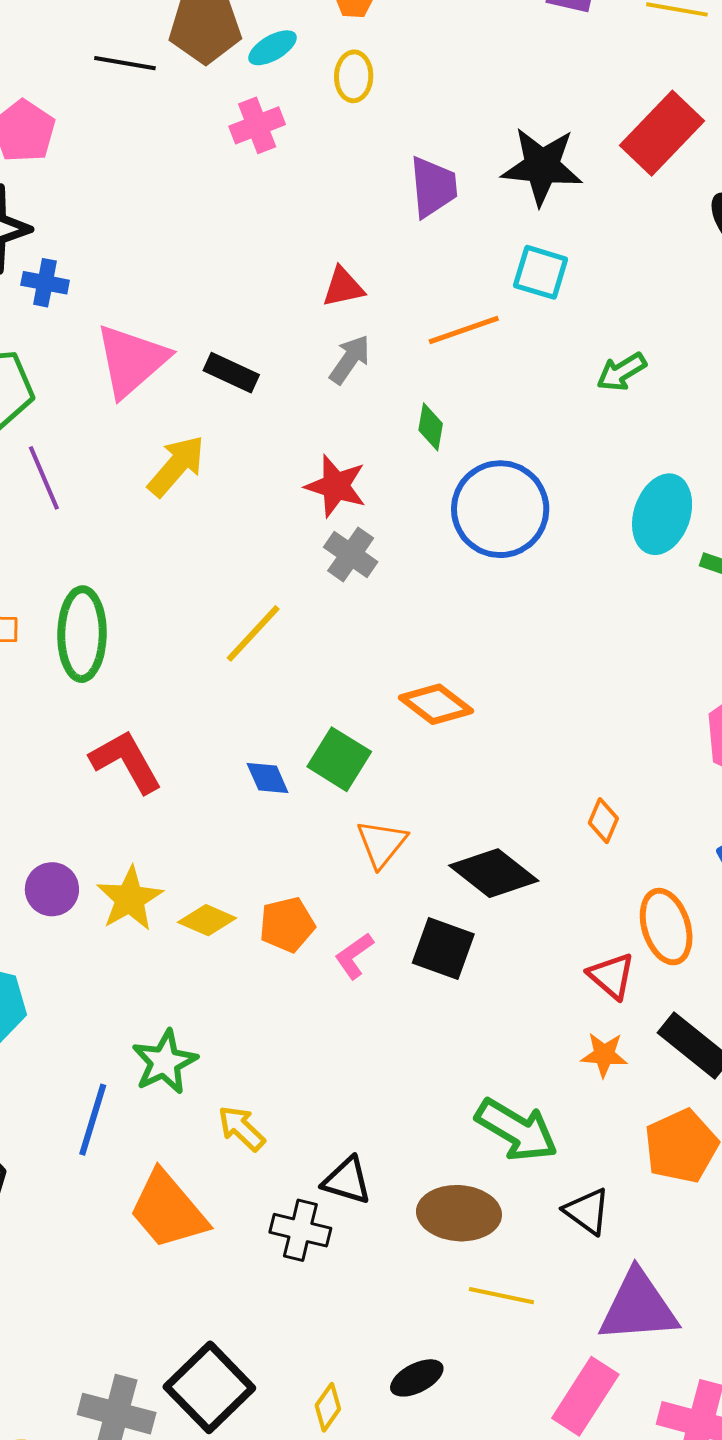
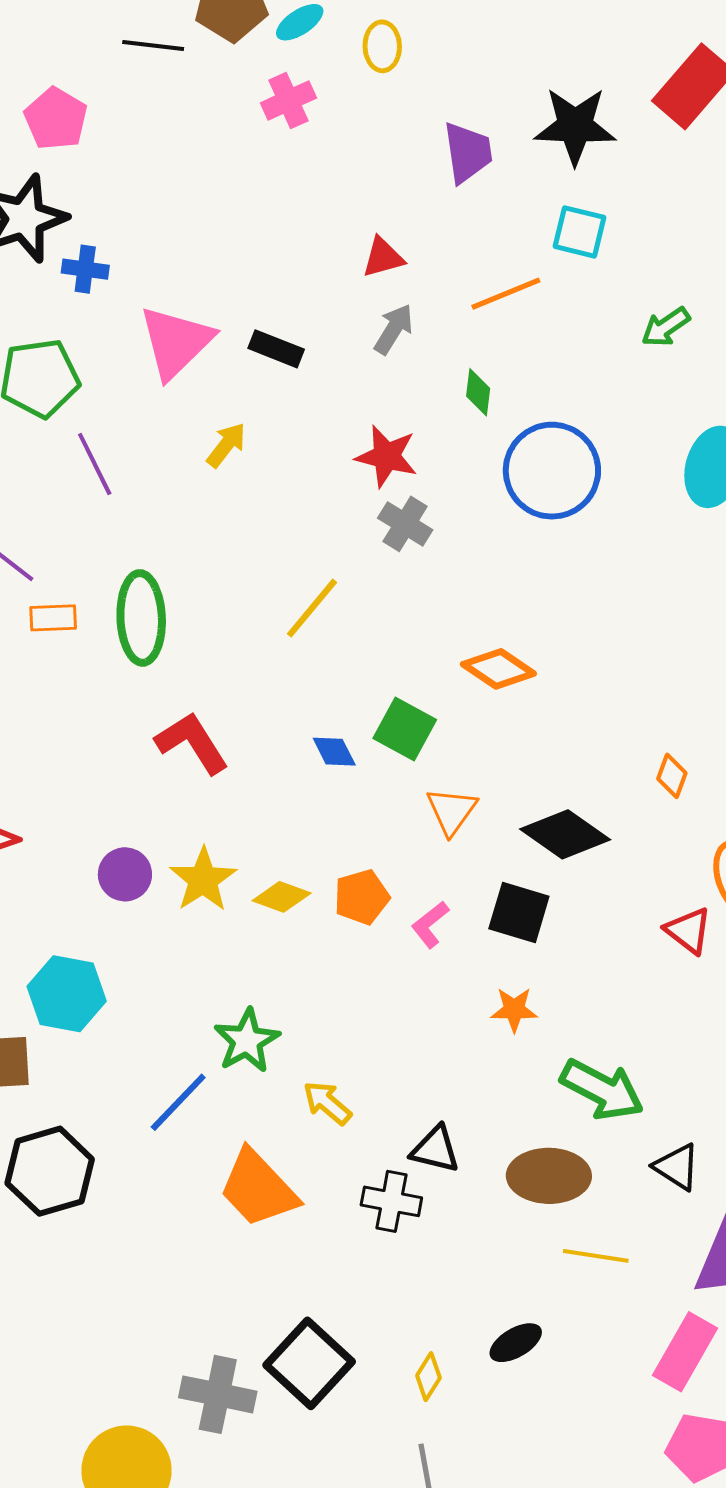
yellow arrow: (176, 466) -> (226, 445), size x0.7
orange star: (604, 1055) -> (514, 1010), moved
blue line: (93, 1120) -> (178, 1102), turned 30

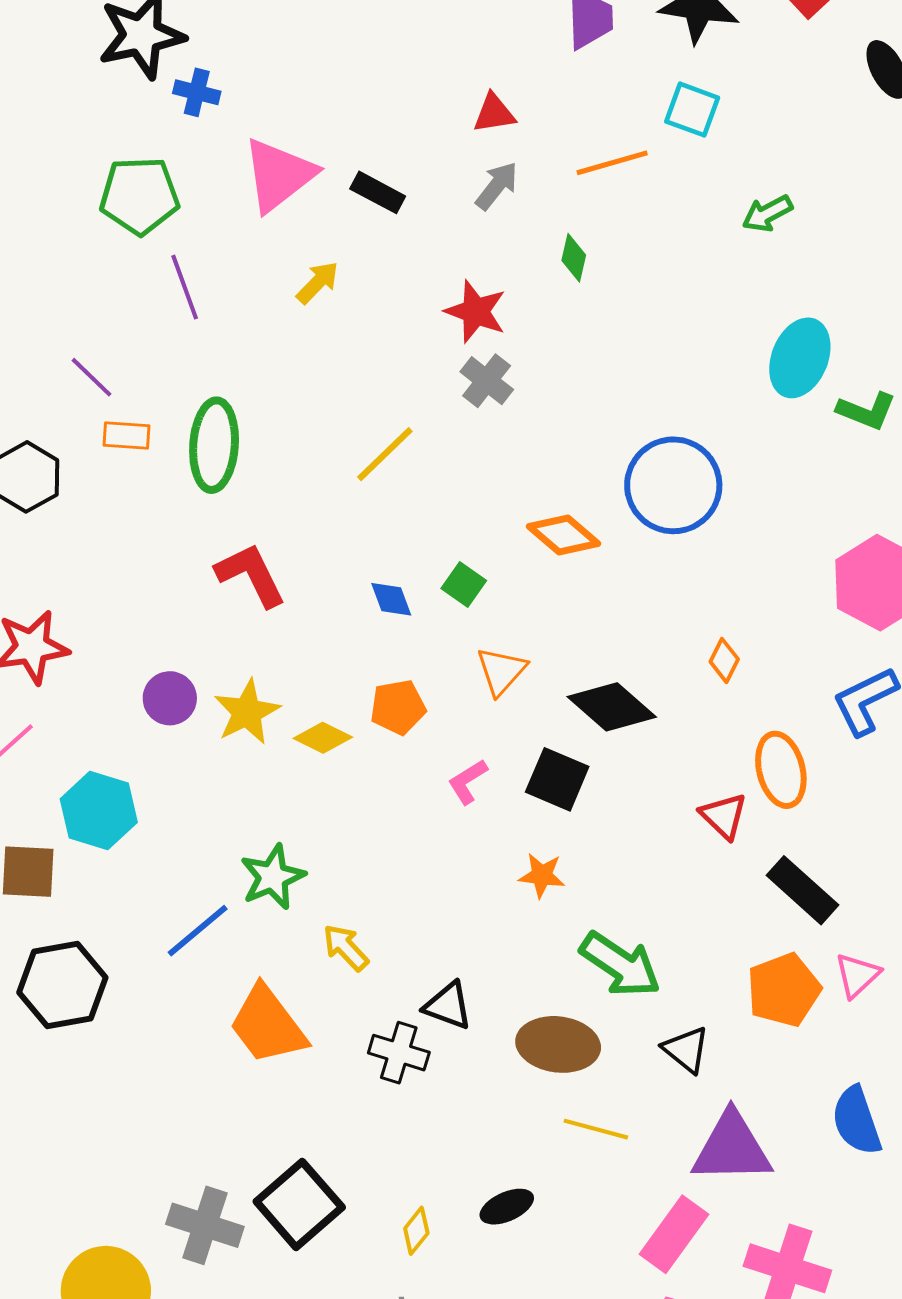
blue circle: (552, 471) -> (673, 485), moved
green square: (405, 729) -> (464, 584), size x0.7
orange pentagon: (362, 897) -> (398, 707), moved

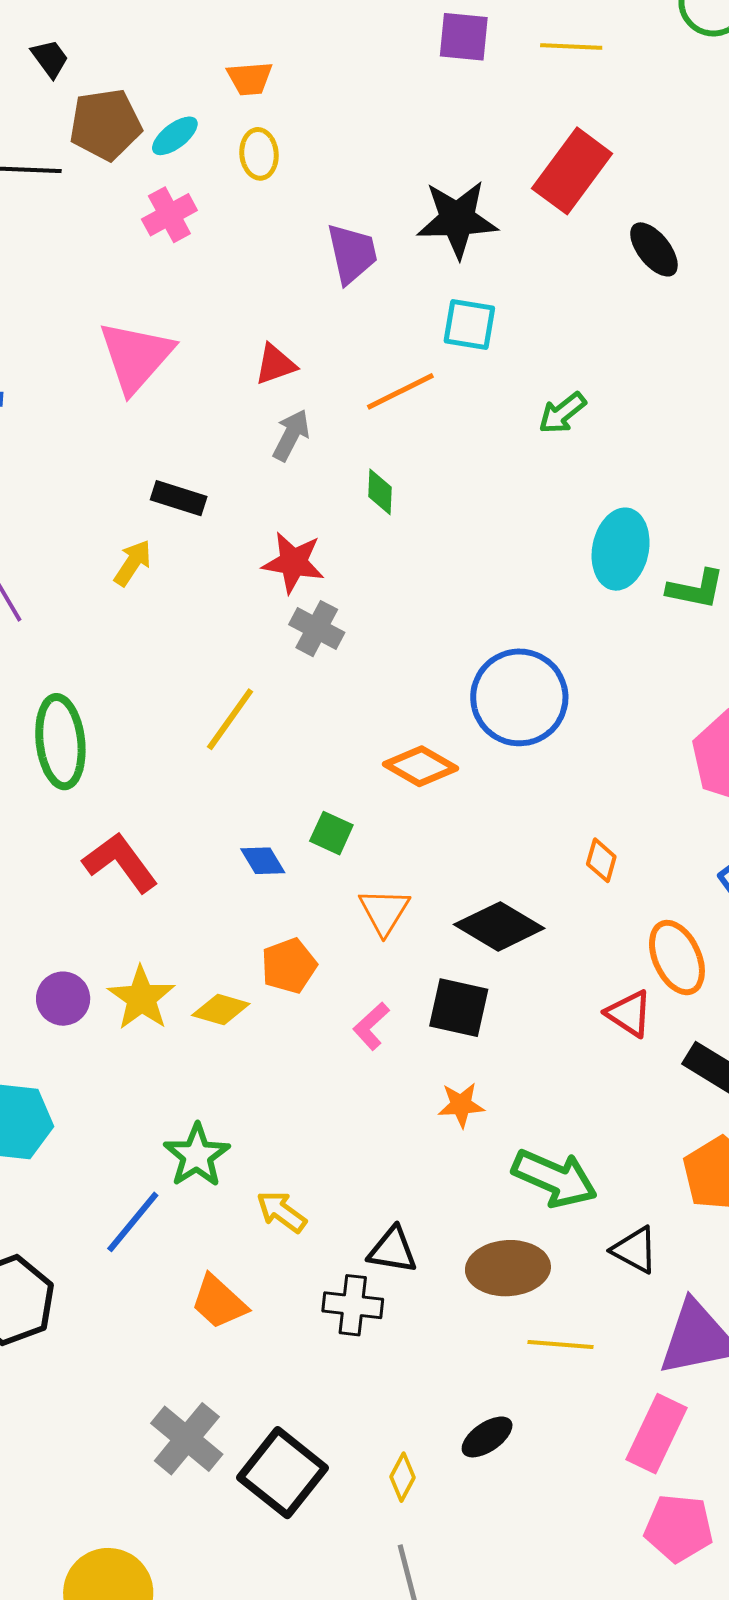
pink triangle: (279, 175) -> (136, 357), moved
black rectangle: (378, 192) -> (179, 498), moved
orange trapezoid: (268, 1025) -> (219, 1302), size x0.7
gray cross: (205, 1225) -> (187, 1439), moved, turned 32

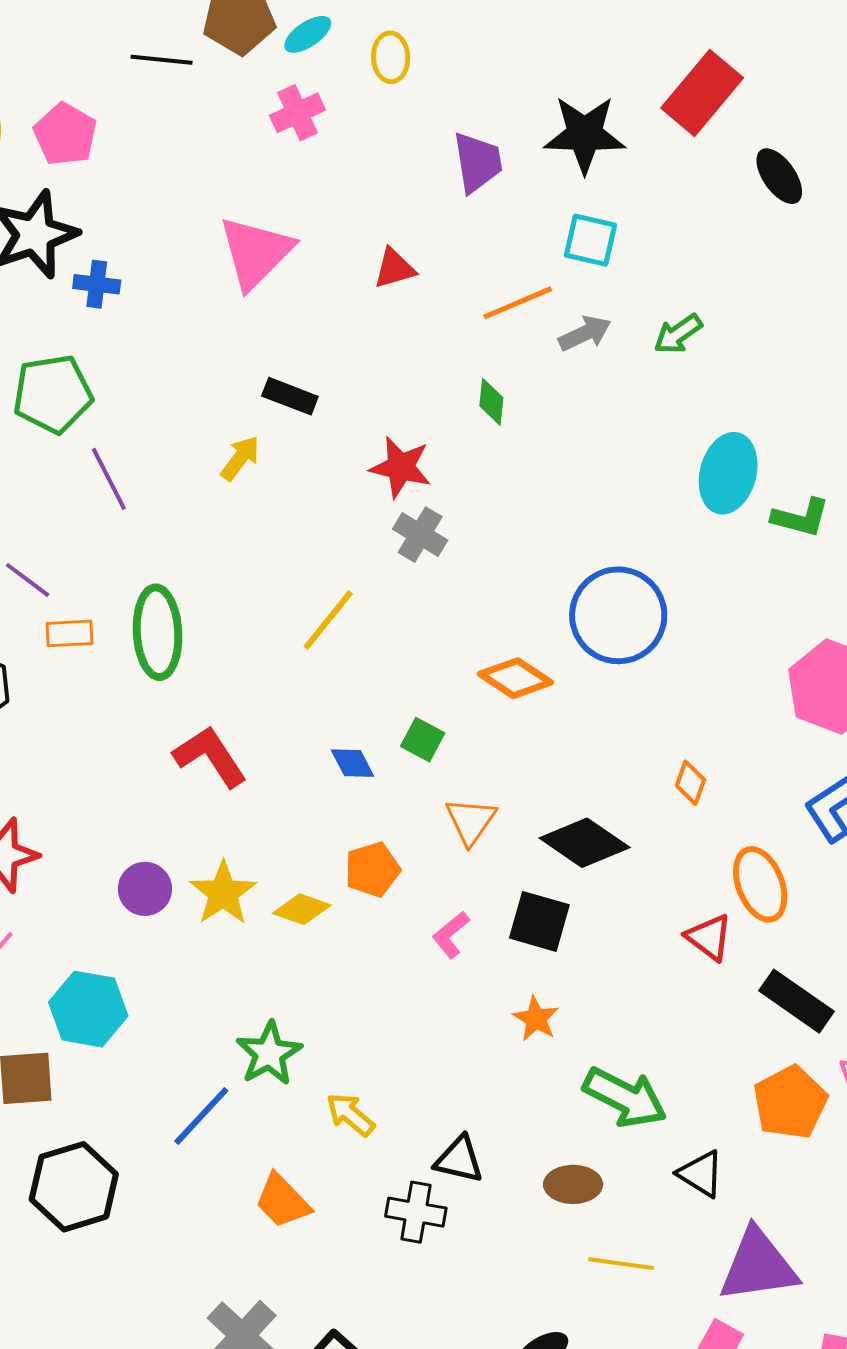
gray arrow: (291, 435) -> (585, 333), moved, turned 34
orange star: (461, 1105) -> (536, 1019), turned 30
brown ellipse: (508, 1268) -> (573, 1184), size x0.7

